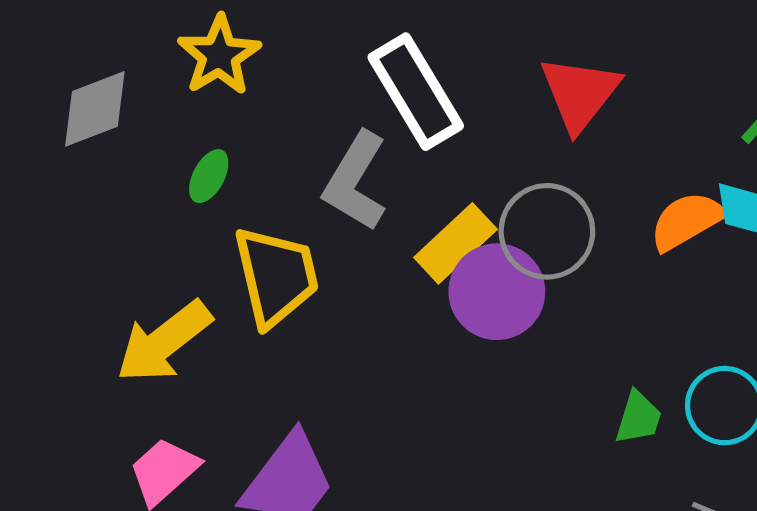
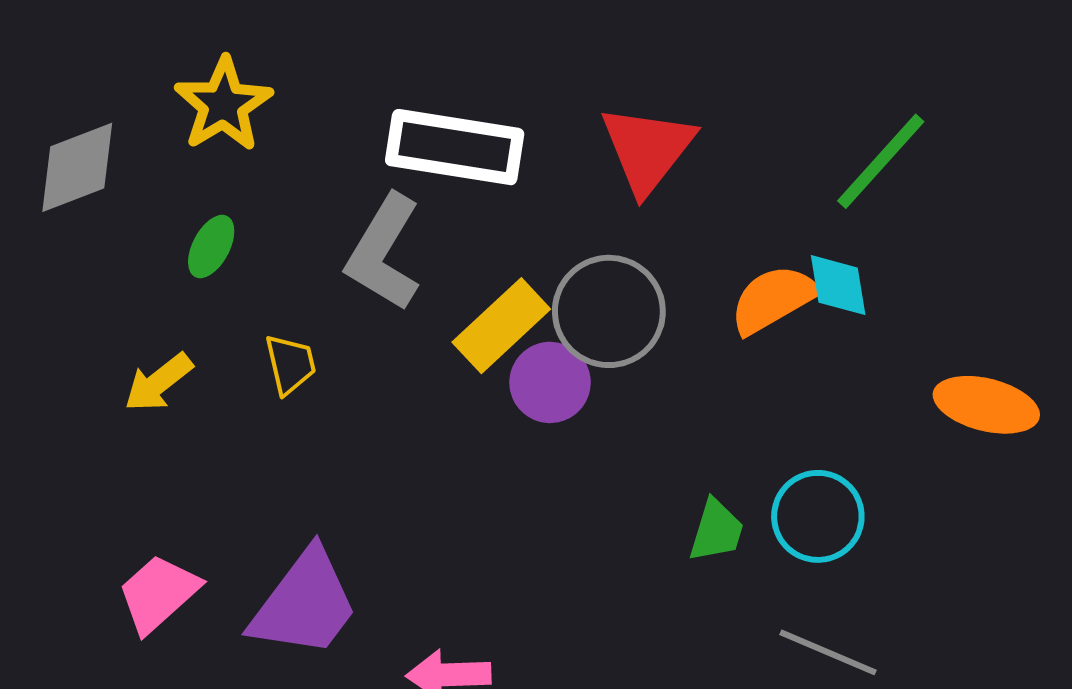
white rectangle: (416, 92) -> (455, 147), turned -50
yellow trapezoid: (276, 276) -> (290, 364), size x0.5
purple circle: (497, 292) -> (550, 382), size x0.7
yellow arrow: (164, 342) -> (158, 382), moved, size x0.6

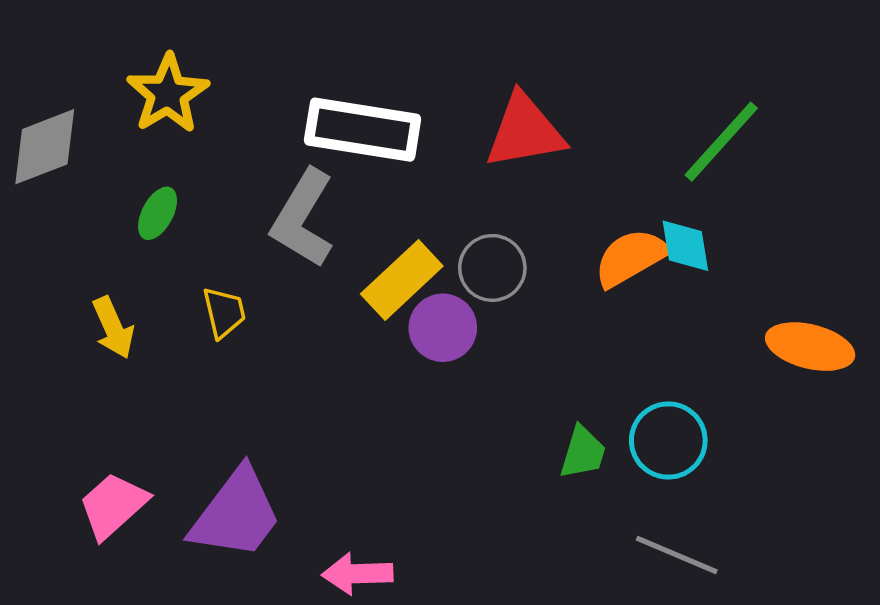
red triangle: (647, 149) -> (525, 131), turned 42
gray circle: (609, 311) -> (492, 268), size x0.7
yellow arrow: (158, 382) -> (113, 328), turned -76

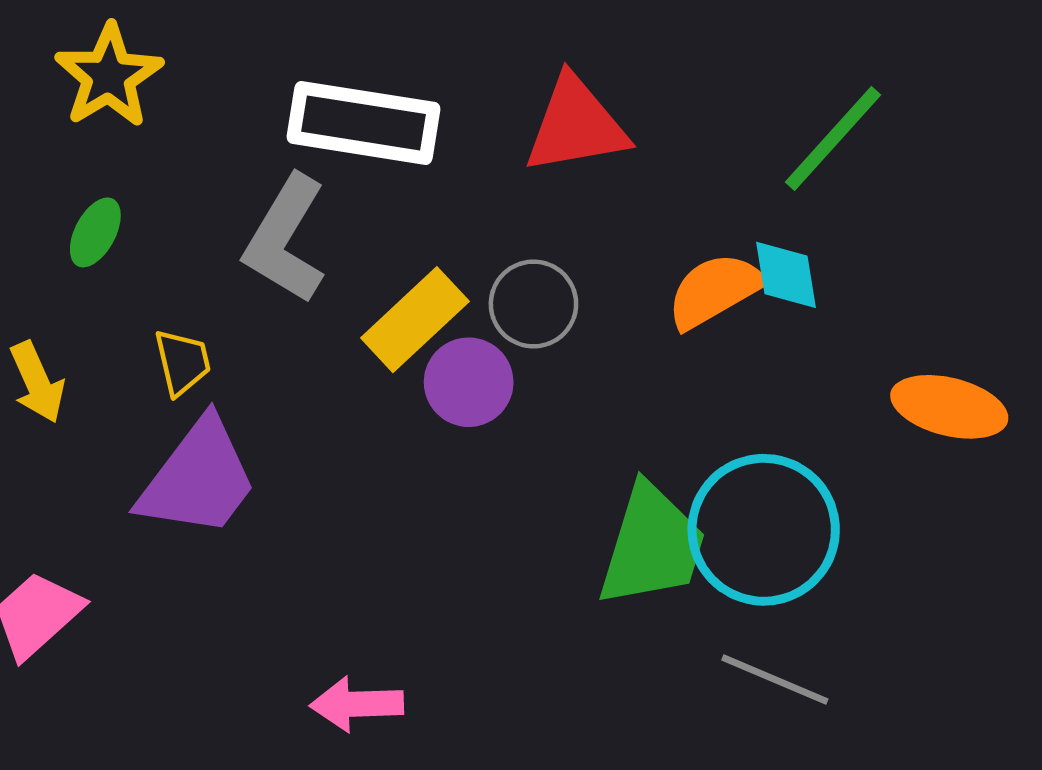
cyan circle: (668, 440) -> (764, 530), size x1.5
green trapezoid: (583, 452) -> (652, 545), size x1.8
purple trapezoid: (236, 514) -> (198, 478), moved

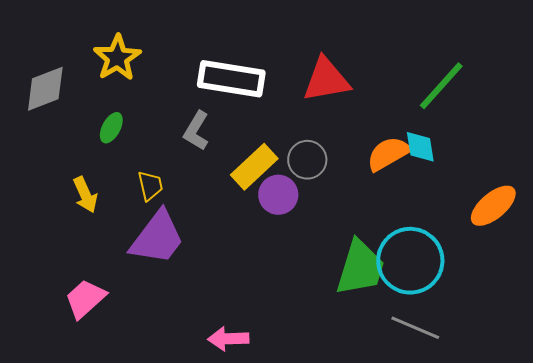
gray L-shape: (285, 239) -> (196, 131), size x0.7
orange ellipse: (949, 407) -> (493, 206), turned -54

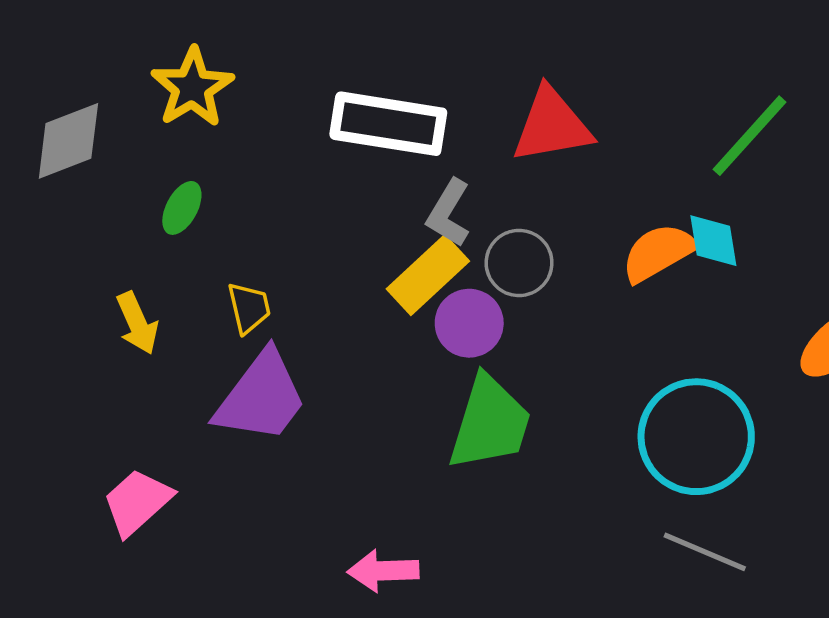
gray L-shape: (196, 131) -> (449, 213), moved
green trapezoid: (360, 268) -> (490, 423), moved

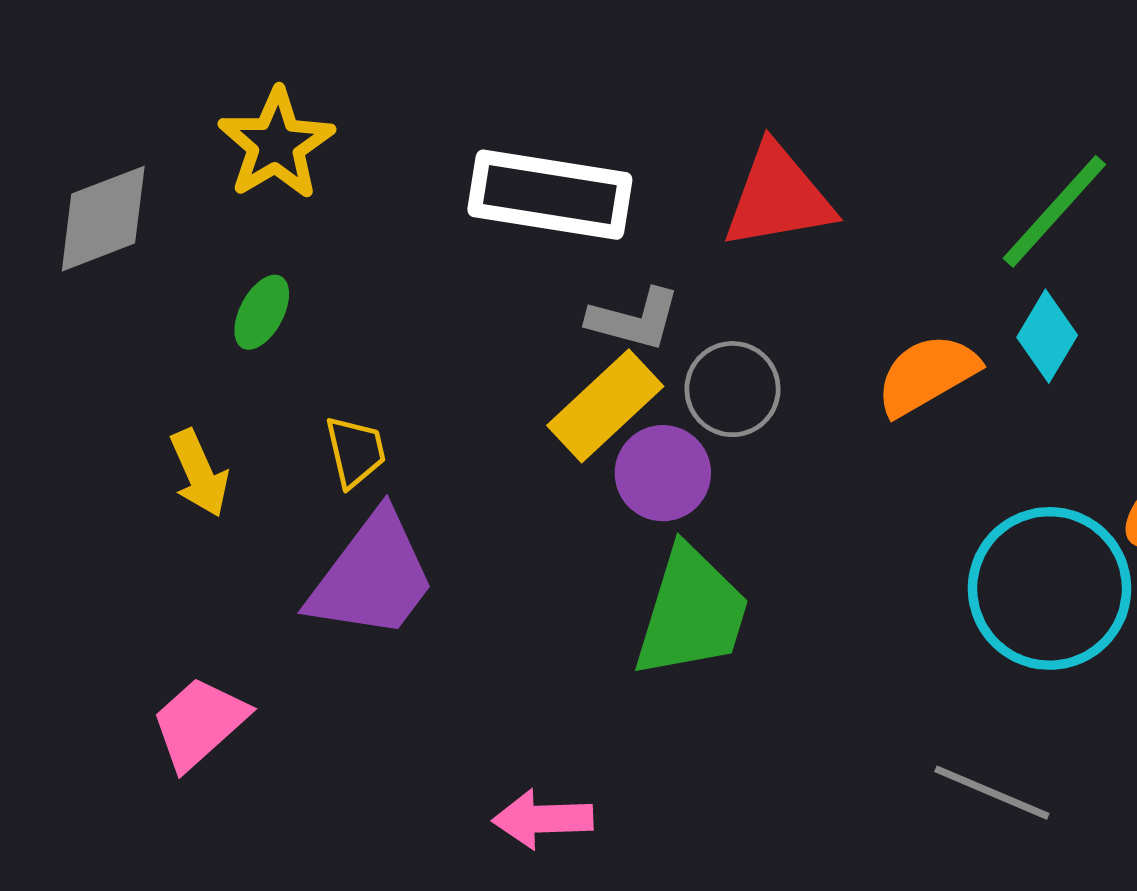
gray L-shape: (449, 213) -> (634, 319), turned -106
cyan diamond: (713, 241) -> (1047, 336), moved, turned 40
cyan circle: (696, 437) -> (1050, 588), moved

